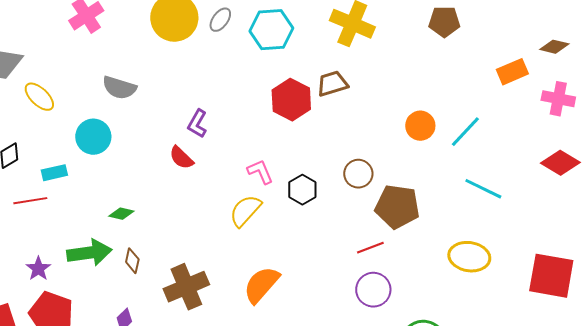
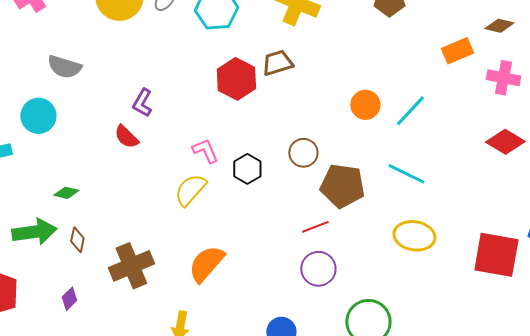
cyan line: (483, 189) -> (406, 174), moved

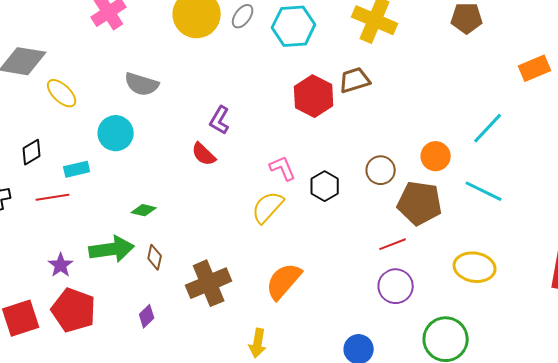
orange circle: (365, 105) -> (436, 156), moved
yellow ellipse: (414, 236) -> (475, 267), moved

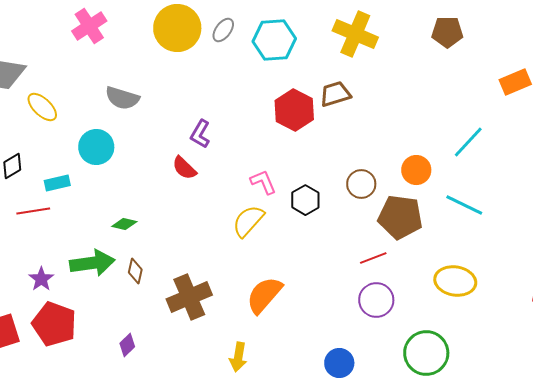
purple diamond: (147, 316) -> (127, 345), moved

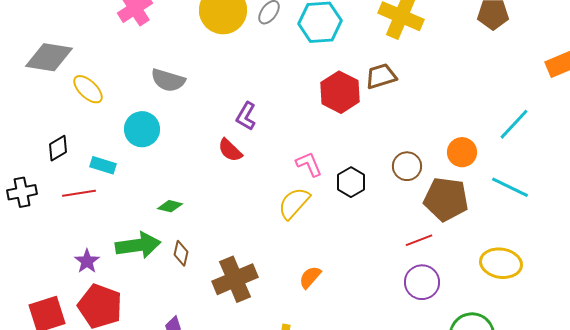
cyan rectangle: (57, 183) -> (103, 165), turned 30
orange semicircle: (264, 295) -> (310, 277), size x0.6

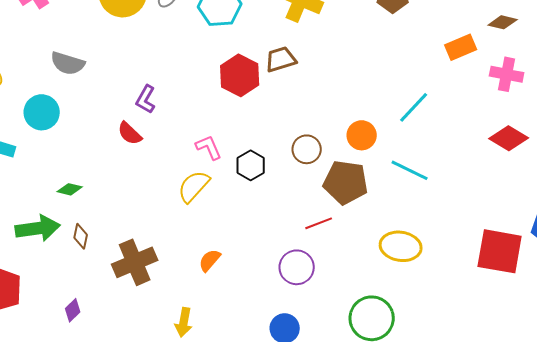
purple circle: (422, 282) -> (297, 267), moved

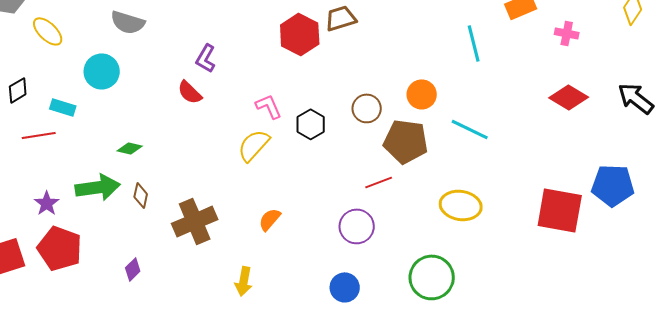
pink cross: (507, 74) -> (567, 33), size x0.7
cyan line: (414, 107) -> (474, 43), moved, turned -57

